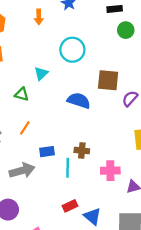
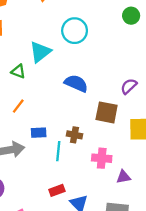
cyan triangle: (41, 73) -> (40, 52), size x1.5
brown square: (108, 80) -> (107, 112), moved

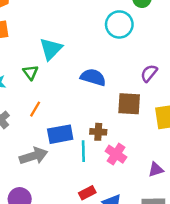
cyan circle: (75, 31) -> (119, 24), moved
green triangle: (18, 71) -> (30, 72), turned 40
blue rectangle: (39, 133) -> (60, 134), size x1.5
pink cross: (102, 158) -> (116, 154), moved, turned 36

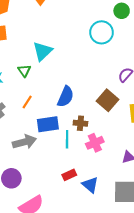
blue semicircle: (93, 77) -> (66, 97), moved, turned 95
brown square: (129, 104) -> (108, 100), turned 35
pink cross: (116, 154) -> (95, 143), turned 30

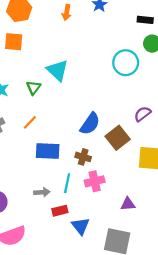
cyan triangle: (43, 51) -> (57, 70), turned -45
blue semicircle: (66, 97) -> (90, 124), moved
cyan line: (67, 139) -> (67, 183), moved
gray arrow: (24, 142) -> (42, 192), moved, size x0.6

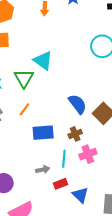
green triangle: (34, 88) -> (24, 78), size x1.5
blue semicircle: (90, 124) -> (78, 104), turned -65
brown cross: (83, 157) -> (75, 134), turned -32

